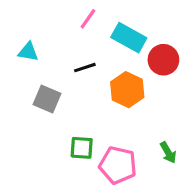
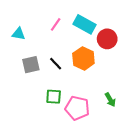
pink line: (88, 19) -> (56, 24), moved
black line: (85, 68) -> (56, 64), moved, turned 64
gray square: (47, 99) -> (31, 65), turned -36

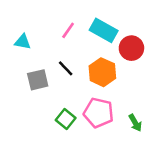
black line: (56, 64) -> (66, 68), moved
green square: (54, 97) -> (66, 119), turned 35
pink pentagon: (77, 108) -> (99, 113), moved

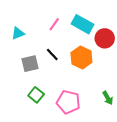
cyan triangle: (23, 42) -> (18, 33), turned -32
pink pentagon: (99, 113) -> (68, 102), moved
green square: (66, 119) -> (36, 95), moved

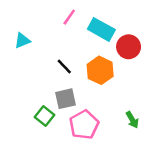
pink line: (54, 24) -> (69, 17), moved
gray square: (30, 64) -> (66, 99), moved
pink pentagon: (68, 102) -> (84, 125), turned 30

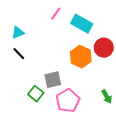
red circle: (129, 47) -> (104, 48), moved
black line: (64, 67) -> (19, 54), moved

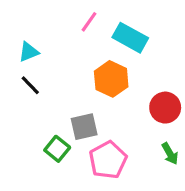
red circle: (104, 48) -> (165, 108), moved
orange hexagon: (81, 57) -> (111, 79), moved

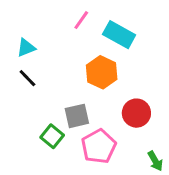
red circle: (165, 108) -> (136, 113), moved
green arrow: (170, 154) -> (155, 161), moved

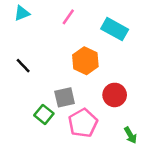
cyan rectangle: (119, 35) -> (115, 29), moved
cyan triangle: (26, 48) -> (22, 13), moved

